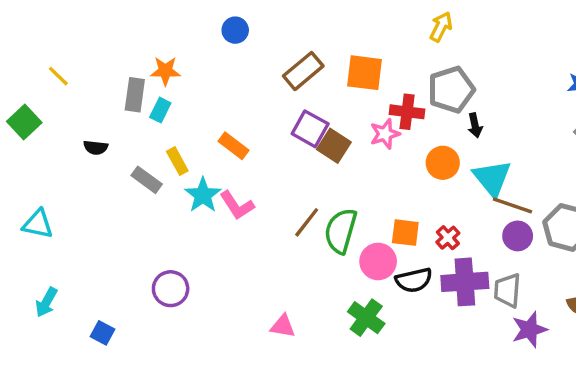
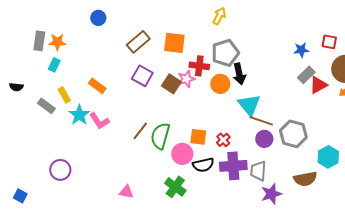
gray rectangle: (135, 95) -> (39, 41), moved
black arrow: (475, 125) -> (239, 74), size x1.5
brown square: (334, 146) -> (171, 84), moved
orange circle: (443, 163) -> (220, 84), moved

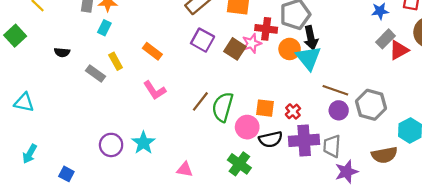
cyan triangle: (249, 105) -> (309, 58), moved
cyan star: (79, 115) -> (143, 143), moved

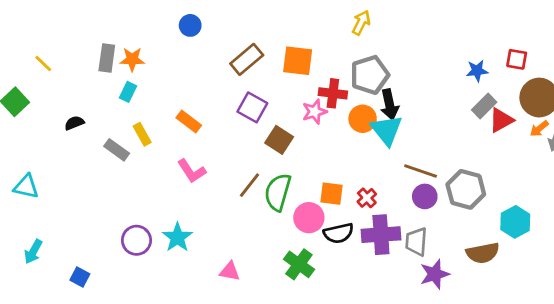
brown square: (235, 49) -> (279, 140), moved
black semicircle: (62, 52) -> (74, 123), turned 152

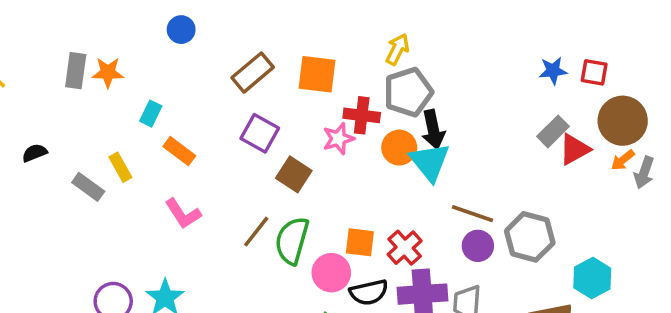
yellow arrow: (361, 23) -> (397, 49), moved
blue star: (477, 71) -> (553, 71), moved
cyan rectangle: (128, 92) -> (151, 114), moved
red cross: (367, 198) -> (405, 248), size x1.4

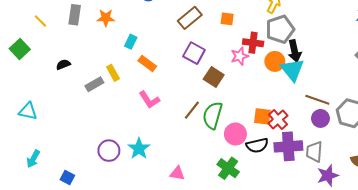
gray rectangle: (76, 71) -> (75, 15), moved
orange square: (317, 74) -> (227, 19), size x0.6
gray rectangle: (88, 187) -> (94, 84), turned -66
orange square: (360, 242) -> (262, 116), moved

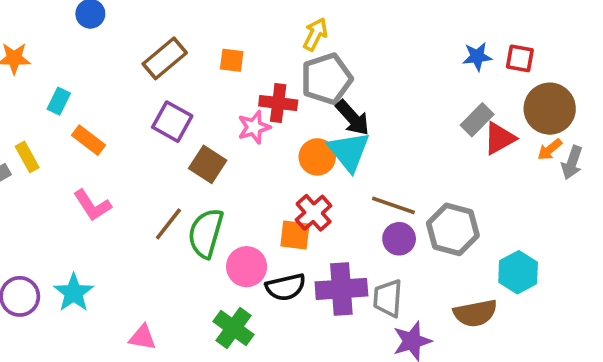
black arrow: (295, 51) -> (353, 118), turned -30
orange circle: (275, 61) -> (317, 157), moved
red cross: (278, 119) -> (314, 213), moved

